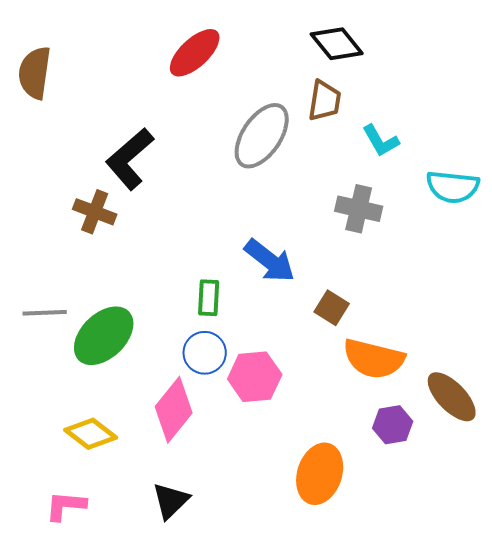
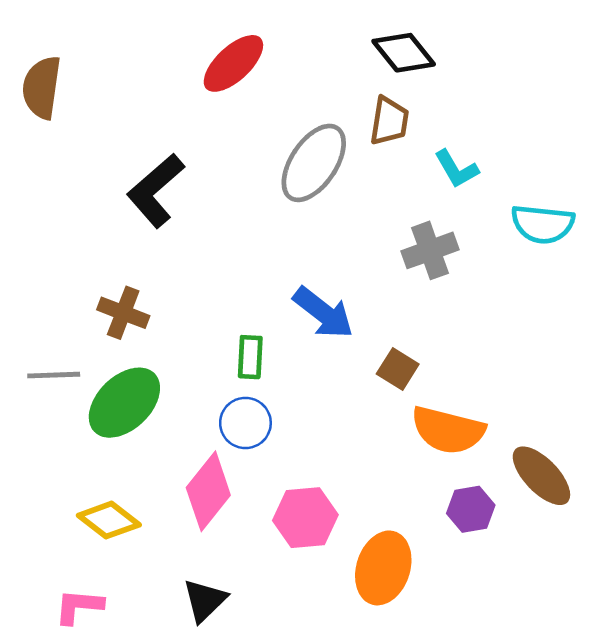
gray cross: (359, 209) -> (430, 250), turned -33
brown cross: (95, 212) -> (123, 313), moved
pink hexagon: (255, 377) -> (305, 518), moved

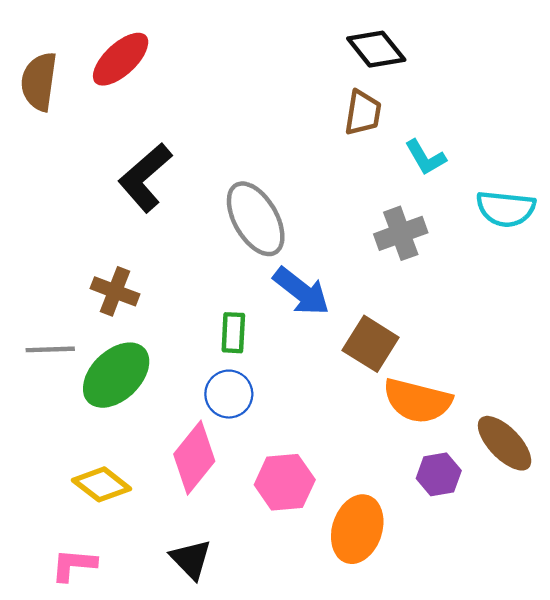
red ellipse: (233, 63) -> (121, 59), moved
gray ellipse: (314, 163) -> (256, 219), moved, turned -64
brown square: (398, 369) -> (371, 344), size x1.4
black triangle: (205, 600) -> (191, 559), turned -30

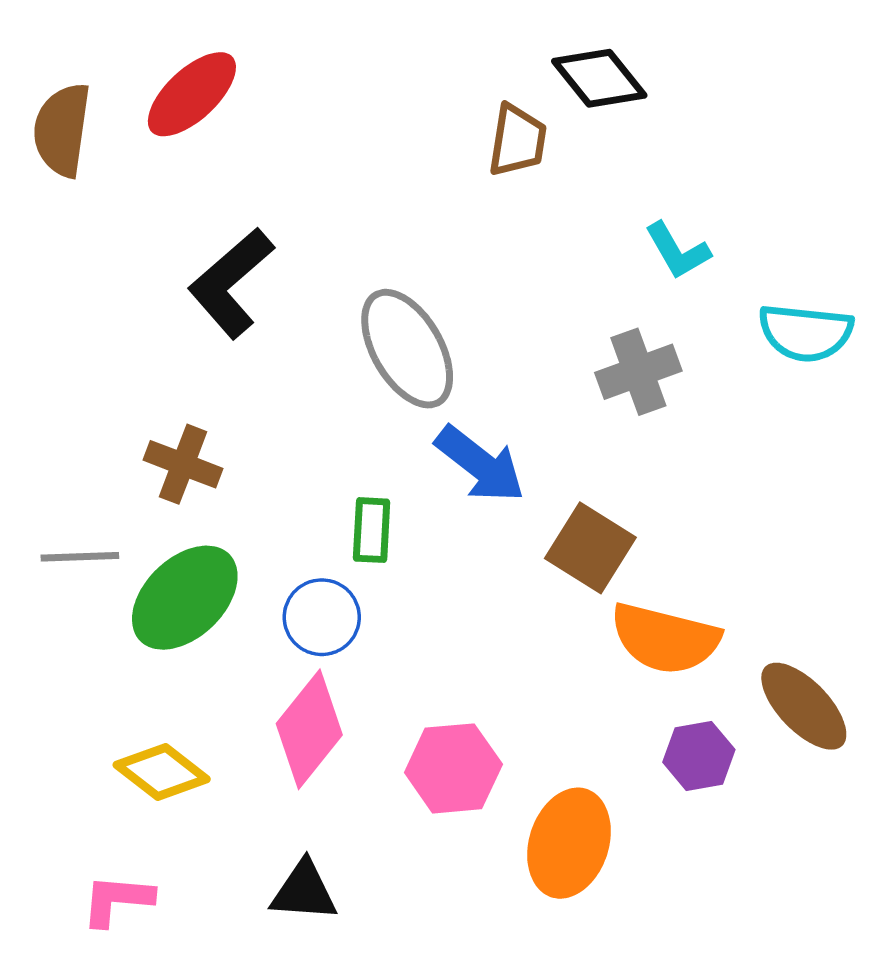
brown trapezoid: (363, 113) -> (517, 140), moved
blue circle: (229, 394) -> (322, 617), moved
black triangle: (191, 559) -> (304, 891), turned -42

